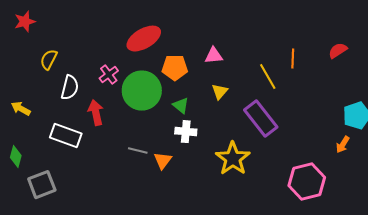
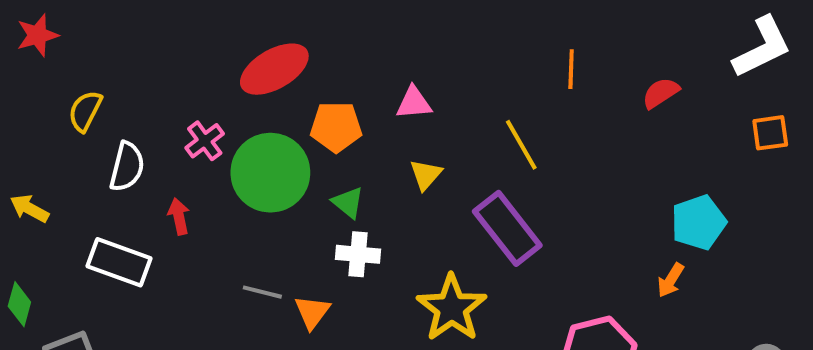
orange line: (293, 59) -> (571, 69), moved
red arrow: (96, 113) -> (179, 216), size x0.7

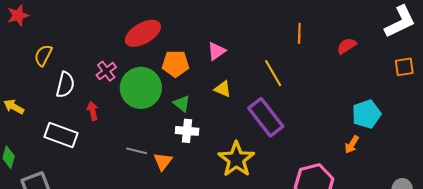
pink triangle: (414, 103) -> (216, 51), turned -30
yellow triangle: (426, 175) -> (223, 89), turned -48

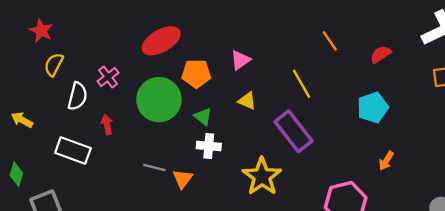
red star: (18, 15) -> (41, 31), moved, turned -30
orange line: (299, 33) -> (330, 41), turned -36
pink cross: (106, 71) -> (108, 77), moved
cyan pentagon: (367, 114) -> (373, 108), moved

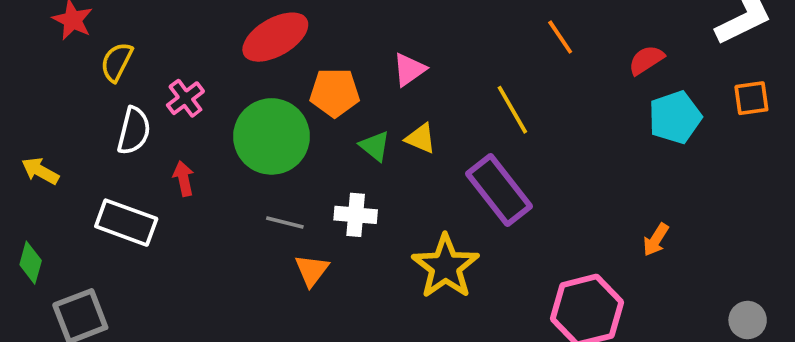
yellow semicircle: (54, 65) -> (117, 62), moved
cyan pentagon: (373, 108) -> (675, 117), moved
green triangle: (203, 117) -> (375, 146), moved
gray line: (154, 167) -> (285, 223), moved

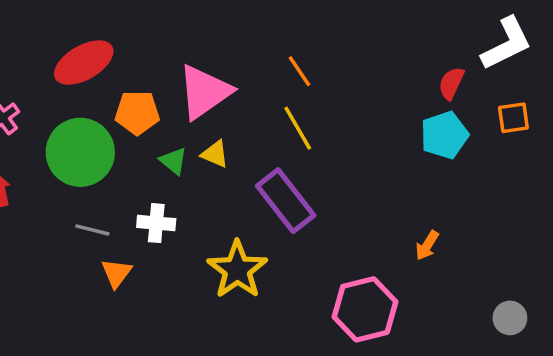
orange line: (560, 37) -> (299, 71), moved
red semicircle: (646, 60) -> (451, 83), moved, turned -32
pink triangle: (409, 70) -> (205, 92), size x1.8

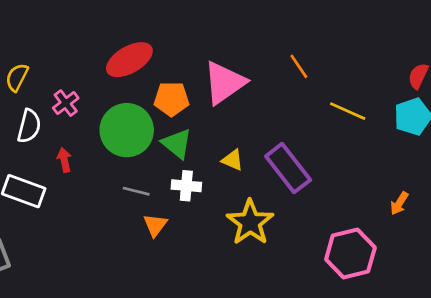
yellow line: (298, 128) -> (348, 111), moved, turned -36
yellow triangle: (215, 154) -> (232, 160), moved
green triangle: (173, 161) -> (177, 144), moved, size x1.4

